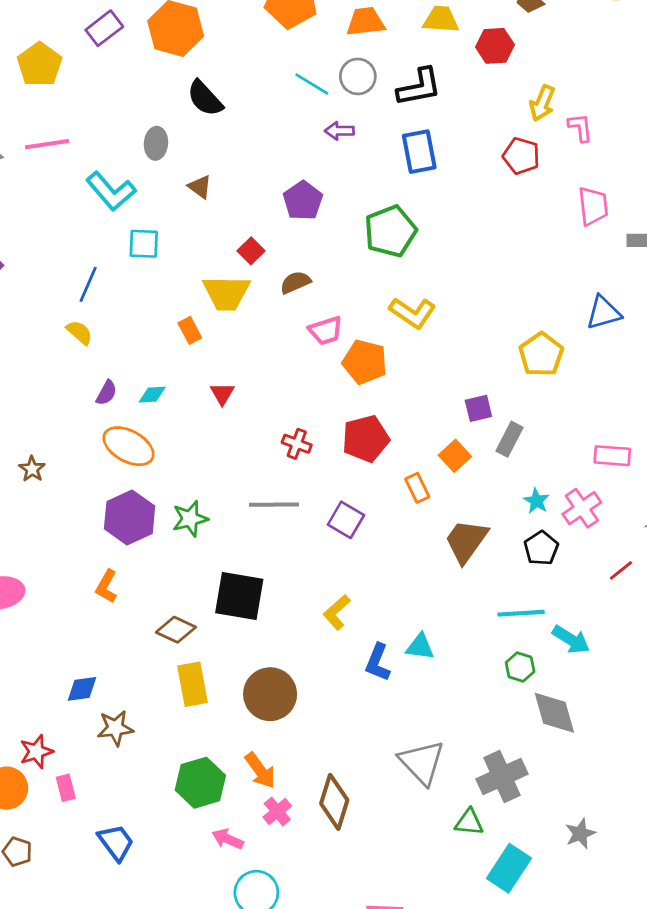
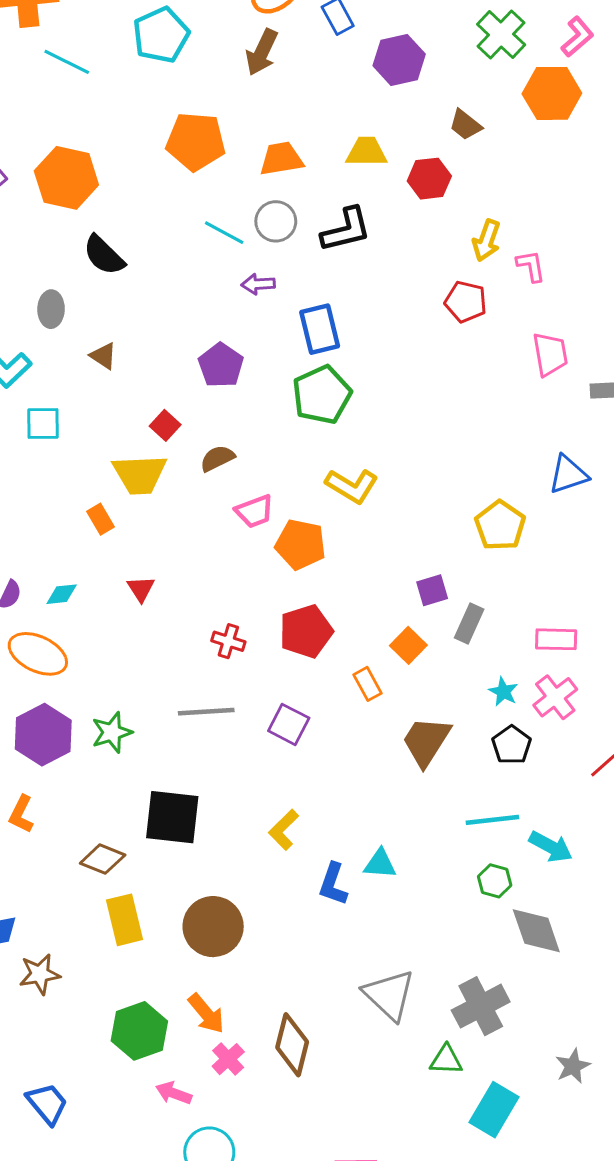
blue rectangle: (419, 152) -> (320, 329), moved
pink rectangle: (612, 456) -> (556, 639), moved

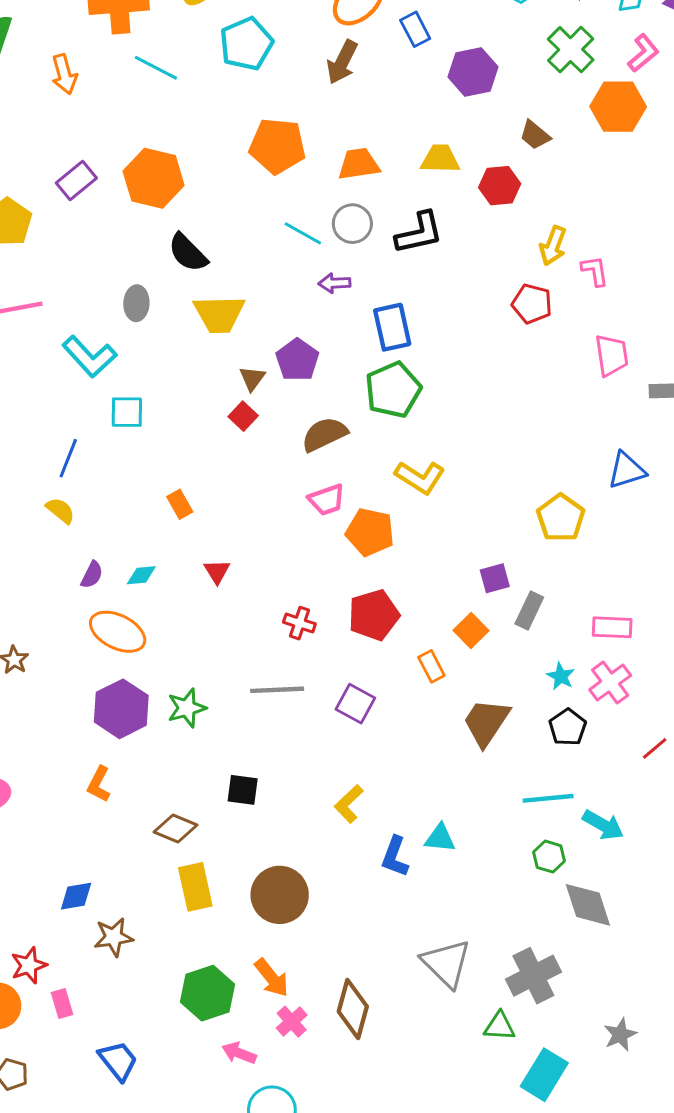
brown triangle: (103, 356) -> (252, 378), moved, turned 32
brown semicircle: (217, 458) -> (324, 434), moved, size x1.4
yellow trapezoid: (140, 474) -> (219, 314), moved
black square: (172, 817) -> (243, 790), size x0.6

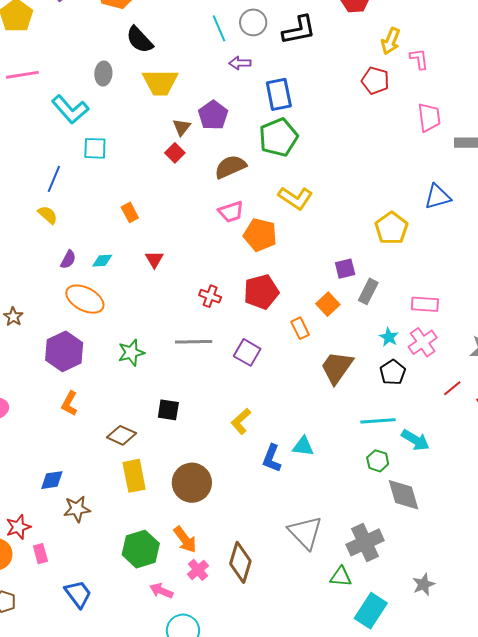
cyan line: (303, 233) -> (219, 28), turned 36
purple hexagon: (121, 709) -> (64, 351), moved

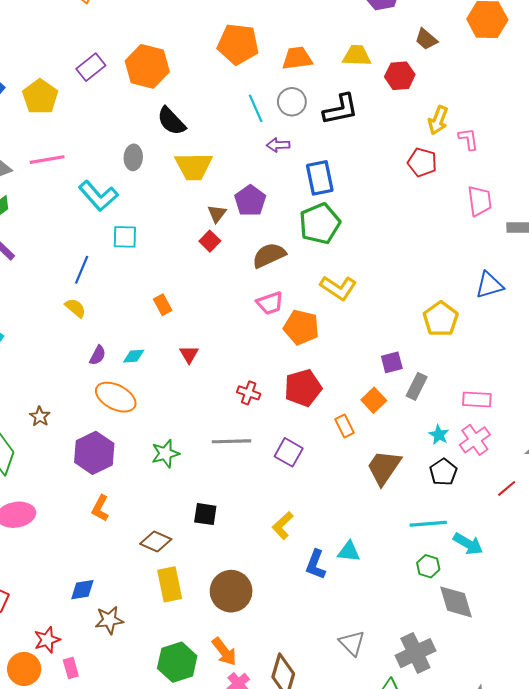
gray triangle: (305, 532) -> (352, 643), size x0.7

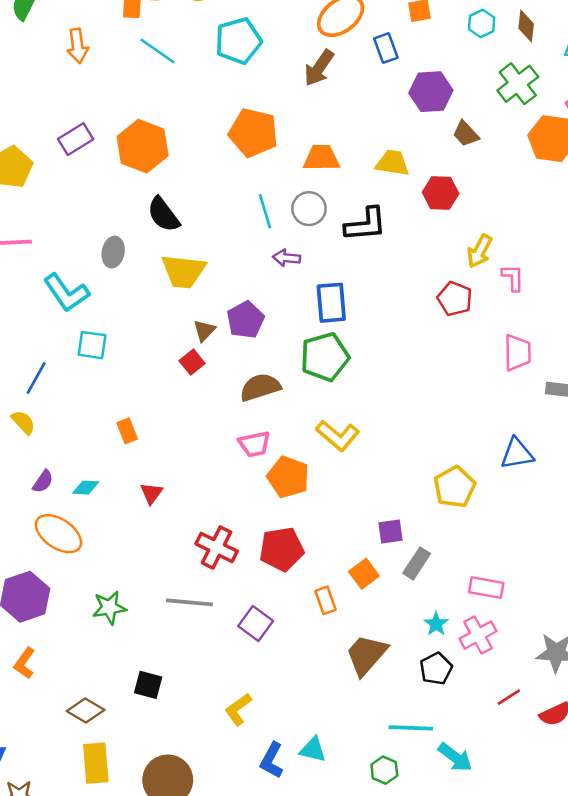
brown trapezoid: (426, 39) -> (466, 134), moved
red cross: (249, 393) -> (217, 547), size x1.5
green hexagon: (428, 566) -> (384, 770), moved

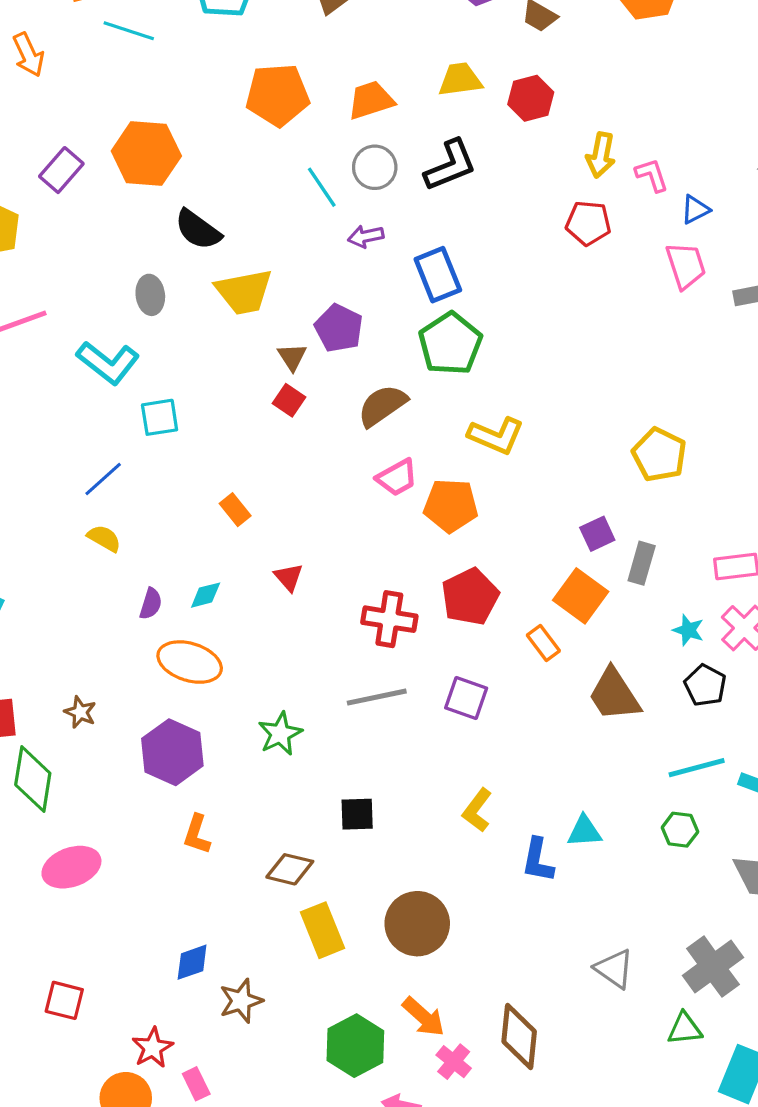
blue line: (36, 378) -> (103, 479), turned 36
blue triangle: (517, 454) -> (695, 210), moved, size x0.7
orange square: (364, 574) -> (581, 596), size x1.4
brown trapezoid: (366, 655) -> (614, 695), turned -57

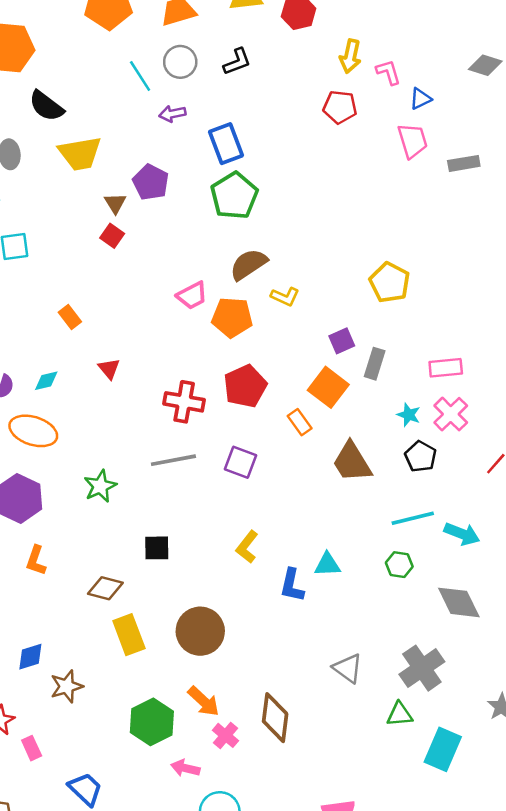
black L-shape: (450, 165) -> (237, 62), size x0.7
brown semicircle: (382, 406) -> (248, 264), moved
yellow L-shape: (496, 436) -> (285, 297), moved, size x0.7

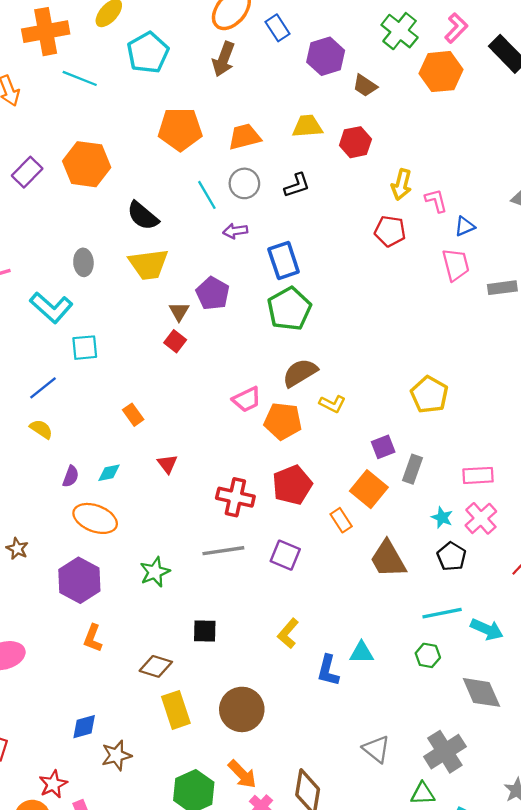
black semicircle: (46, 106) -> (143, 216), moved

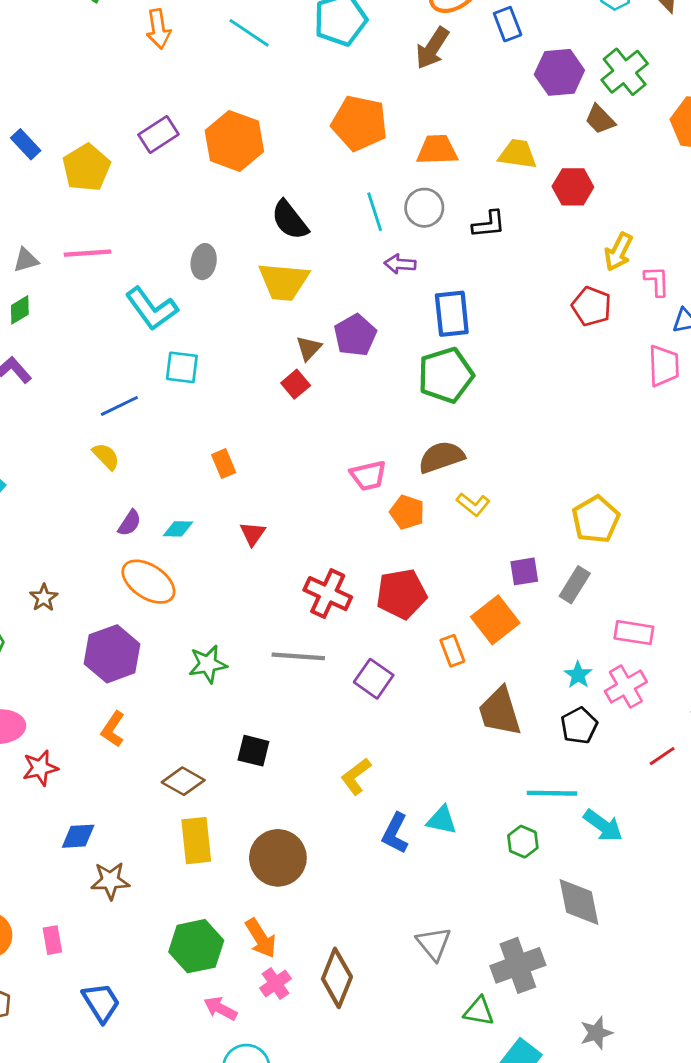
green cross: (400, 31) -> (625, 72), moved
orange pentagon: (283, 421) -> (407, 512), size x0.7
gray rectangle: (413, 469) -> (575, 585), moved
red star: (53, 784) -> (40, 768), moved

